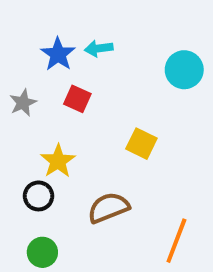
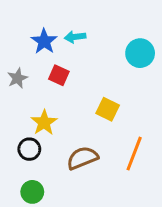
orange line: (176, 241) -> (134, 154), moved

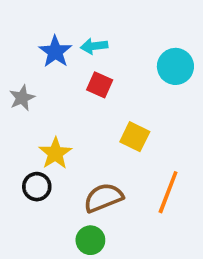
red square: (59, 75) -> (100, 85), moved
green circle: (32, 192) -> (90, 240), moved

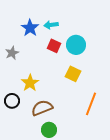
cyan circle: (175, 66) -> (76, 45), moved
black circle: (37, 187) -> (12, 101), moved
brown semicircle: (103, 198) -> (42, 108), moved

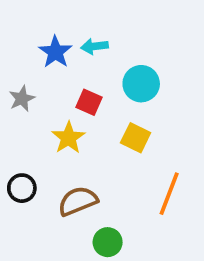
red square: (54, 46) -> (89, 102), moved
yellow star: (30, 83) -> (68, 138), moved
green circle: (49, 130) -> (108, 242), moved

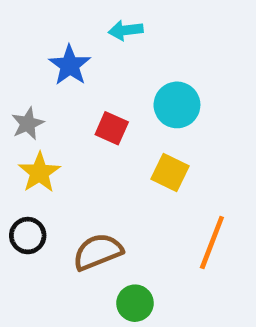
cyan arrow: (95, 46) -> (126, 30), moved
yellow star: (68, 138) -> (39, 173), moved

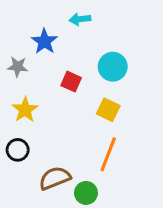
gray star: (28, 124) -> (18, 67), moved, turned 30
orange line: (212, 243) -> (108, 154), moved
brown semicircle: (98, 252) -> (55, 178), moved

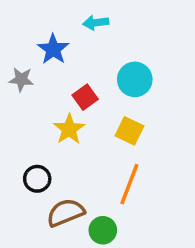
red square: (71, 82) -> (85, 97), turned 30
yellow star: (25, 110) -> (69, 129), moved
black circle: (18, 150) -> (37, 179), moved

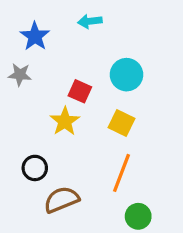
blue star: (53, 49) -> (35, 36), moved
red square: (85, 97) -> (80, 91), turned -30
green circle: (103, 230) -> (138, 216), moved

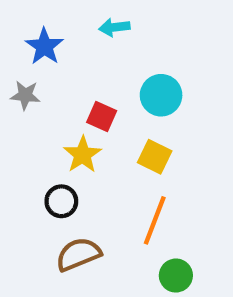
black circle: (35, 168) -> (61, 201), moved

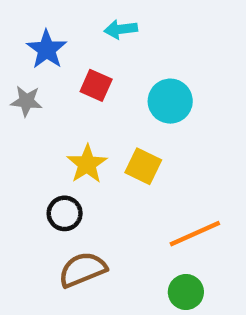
red square: (102, 116) -> (96, 85), moved
yellow square: (155, 157) -> (143, 166), moved
orange line: (155, 220) -> (195, 234), moved, turned 45

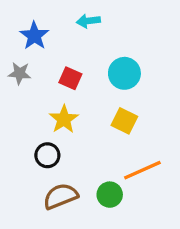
red square: (96, 85) -> (70, 78), moved
yellow square: (143, 166) -> (124, 121), moved
green circle: (186, 292) -> (110, 195), moved

